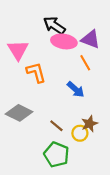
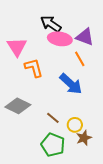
blue arrow: (76, 89) -> (71, 84), size x1.4
brown star: (90, 124) -> (84, 138), moved

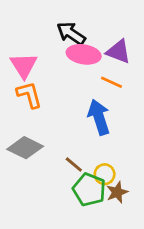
orange line: (80, 59) -> (112, 82), turned -35
orange L-shape: (34, 68) -> (29, 95), moved
blue arrow: (71, 84) -> (99, 117), turned -150
green pentagon: (53, 145) -> (89, 190), moved

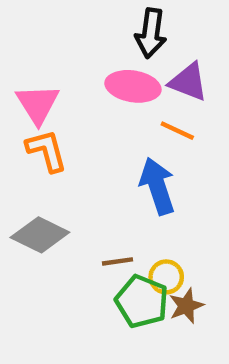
black arrow: (71, 33) -> (151, 33), moved, turned -116
brown line: (74, 164) -> (117, 261), turned -48

